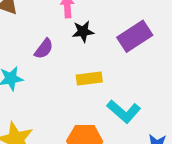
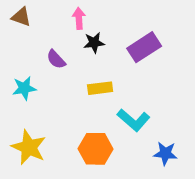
purple semicircle: (44, 49) -> (56, 59), turned 100

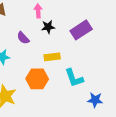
cyan L-shape: (133, 120) -> (74, 78), turned 30
orange hexagon: (96, 149) -> (37, 79), moved

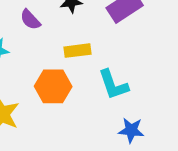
blue star: (95, 100) -> (131, 130), moved

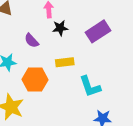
orange hexagon: (53, 86) -> (35, 80), moved

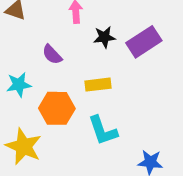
black star: (60, 28) -> (104, 37), moved
cyan L-shape: (90, 86) -> (103, 131), moved

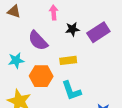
purple semicircle: (52, 55) -> (38, 41), size x1.5

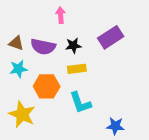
brown triangle: (14, 11) -> (16, 43), moved
black star: (72, 29) -> (73, 46), moved
purple semicircle: (38, 41) -> (43, 47), turned -35

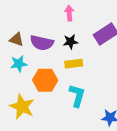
pink arrow: (61, 15) -> (69, 13), moved
cyan L-shape: (80, 103) -> (77, 96), turned -145

